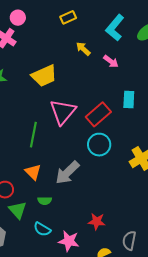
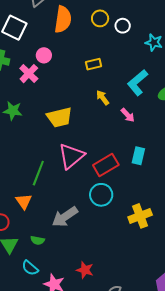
orange triangle: (33, 172) -> (24, 201), moved

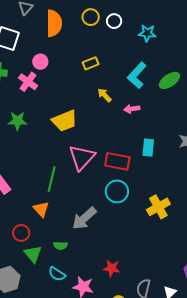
pink arrow: (128, 115) -> (132, 109), turned 133
red rectangle: (106, 165) -> (117, 161), turned 50

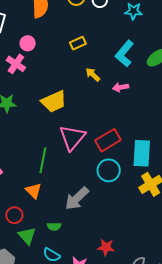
cyan rectangle: (148, 148) -> (142, 153), moved, size x1.5
red rectangle: (117, 161) -> (108, 140), turned -40

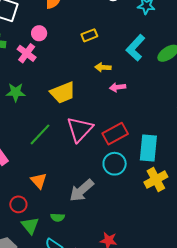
yellow arrow: (93, 75) -> (103, 67), turned -42
pink arrow: (121, 87) -> (118, 87), moved
green line: (43, 160) -> (40, 134), moved, turned 30

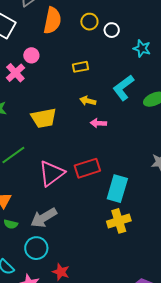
pink triangle: (80, 129) -> (52, 173), moved
cyan circle: (115, 164) -> (36, 248), moved
green semicircle: (58, 217) -> (11, 224), moved

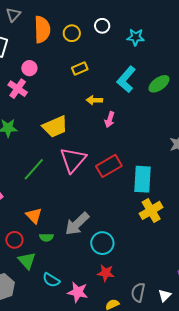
yellow circle: (89, 22) -> (72, 33), moved
pink arrow: (98, 123) -> (110, 120), turned -63
pink triangle: (52, 173) -> (73, 160), moved
cyan circle: (36, 248) -> (102, 243), moved

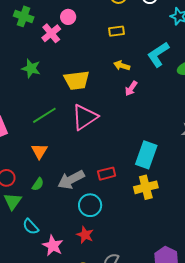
red rectangle: (109, 166) -> (107, 174), moved, size x0.7
orange triangle: (34, 216) -> (39, 151), moved
green semicircle: (46, 237) -> (38, 184), turned -72

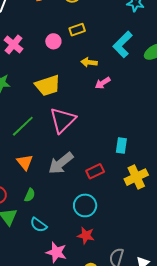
pink circle: (68, 17) -> (53, 41), moved
pink arrow: (131, 88) -> (103, 83), turned 35
cyan rectangle: (146, 155) -> (121, 145), moved, size x0.6
gray arrow: (71, 180) -> (61, 163), moved
cyan semicircle: (31, 227) -> (39, 225), moved

